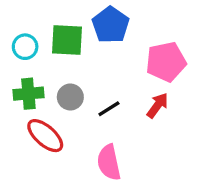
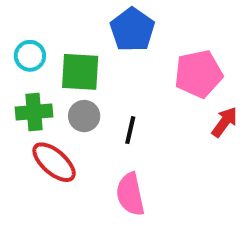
green square: (67, 40) -> (80, 72), moved
red arrow: (158, 105) -> (225, 122), moved
black line: (109, 109) -> (130, 130), turned -45

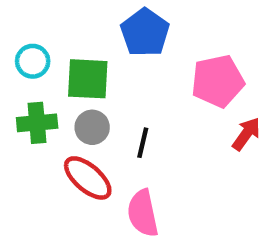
red ellipse: (54, 162) -> (88, 178), moved

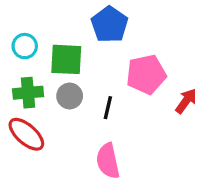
pink pentagon: (218, 81) -> (146, 74), moved
red ellipse: (88, 178) -> (26, 134), moved

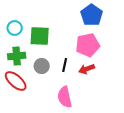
blue pentagon: (110, 24) -> (92, 15), moved
gray circle: (70, 96) -> (42, 66), moved
red arrow: (186, 101) -> (87, 69), moved, turned -147

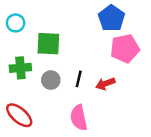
cyan circle: (15, 28) -> (16, 23), moved
pink pentagon: (88, 45) -> (125, 48), moved
red ellipse: (16, 81) -> (19, 115), moved

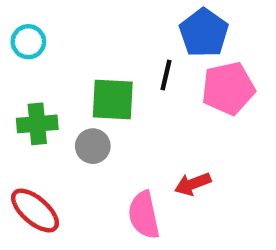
green square: (48, 44) -> (113, 99), moved
black line: (79, 79) -> (166, 75), moved
red arrow: (105, 84) -> (193, 184), moved

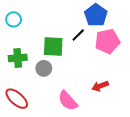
black line: (166, 75) -> (78, 35), turned 32
red arrow: (193, 184) -> (100, 86), moved
pink semicircle: (144, 215) -> (68, 101), turned -30

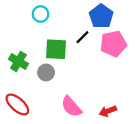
cyan circle: (14, 19) -> (41, 14), moved
green cross: (18, 58) -> (18, 61), turned 36
red arrow: (100, 86) -> (108, 111), moved

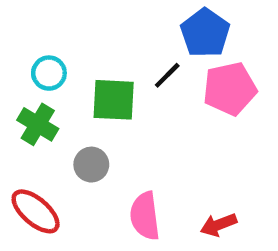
cyan circle: (41, 14) -> (49, 73), moved
gray circle: (46, 72) -> (91, 165), moved
pink semicircle: (71, 107) -> (145, 216), turned 35

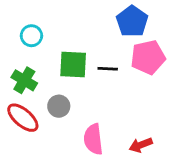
cyan circle: (49, 73) -> (31, 36), moved
black line: (167, 75) -> (108, 69), moved, turned 48
red ellipse: (36, 211) -> (23, 118), moved

